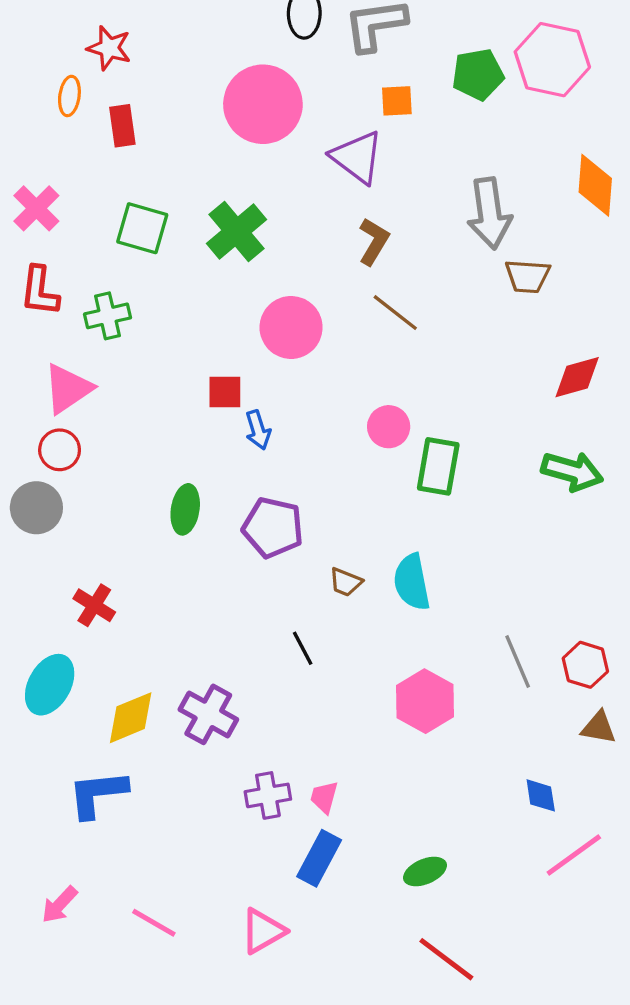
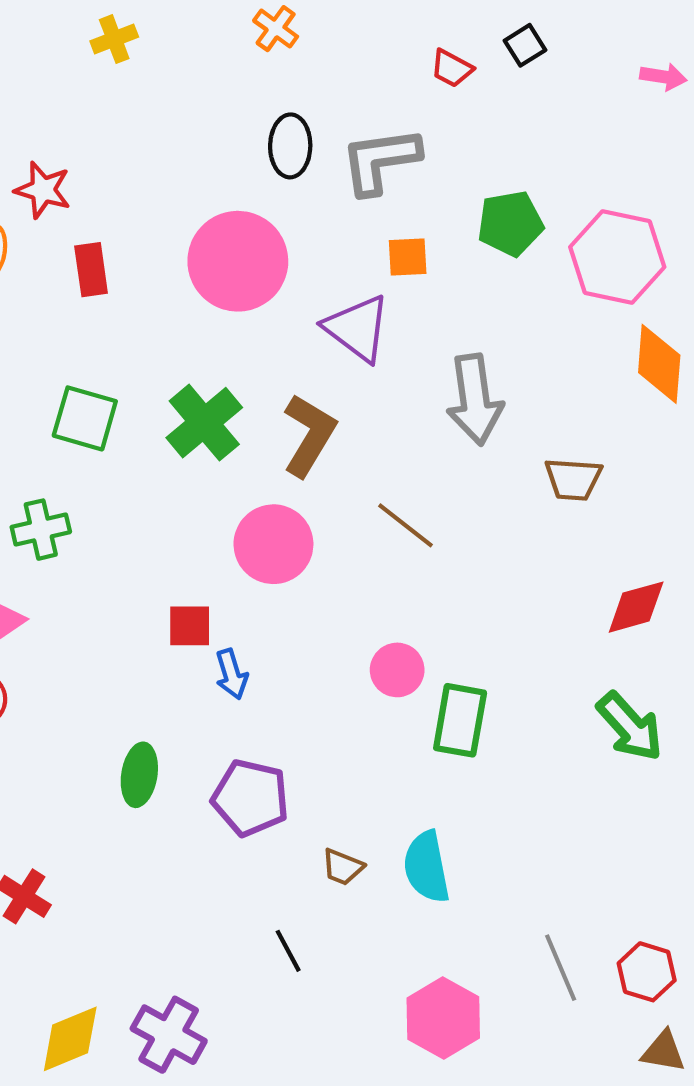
pink hexagon: (552, 60) -> (617, 257), moved
red rectangle: (122, 126) -> (91, 270), moved
gray arrow: (489, 213) -> (475, 400), moved
brown L-shape: (374, 241) -> (309, 435), moved, size x1.4
green arrow: (572, 471) -> (630, 727), turned 32

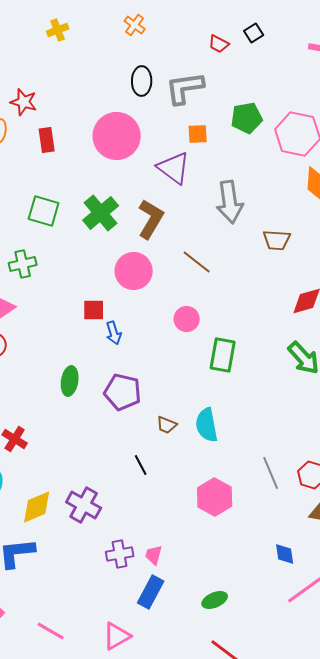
pink circle: (397, 670) -> (187, 319), moved

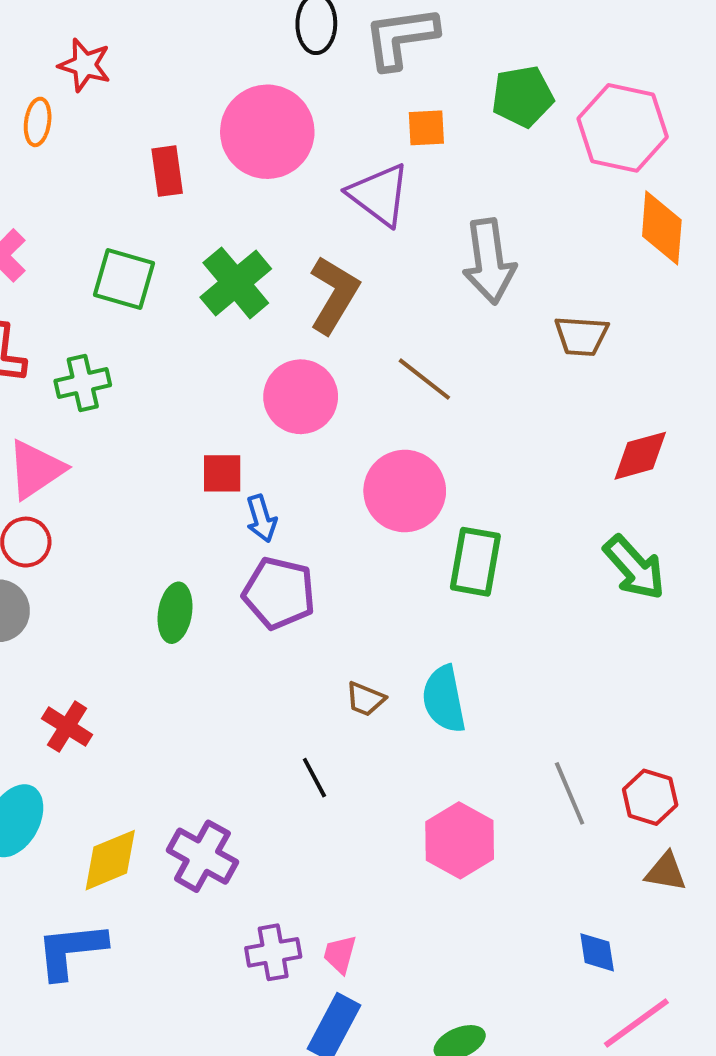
red rectangle: (47, 140) -> (167, 171), moved
pink circle: (187, 319) -> (405, 491), size x1.6
purple pentagon: (123, 392) -> (279, 593), moved

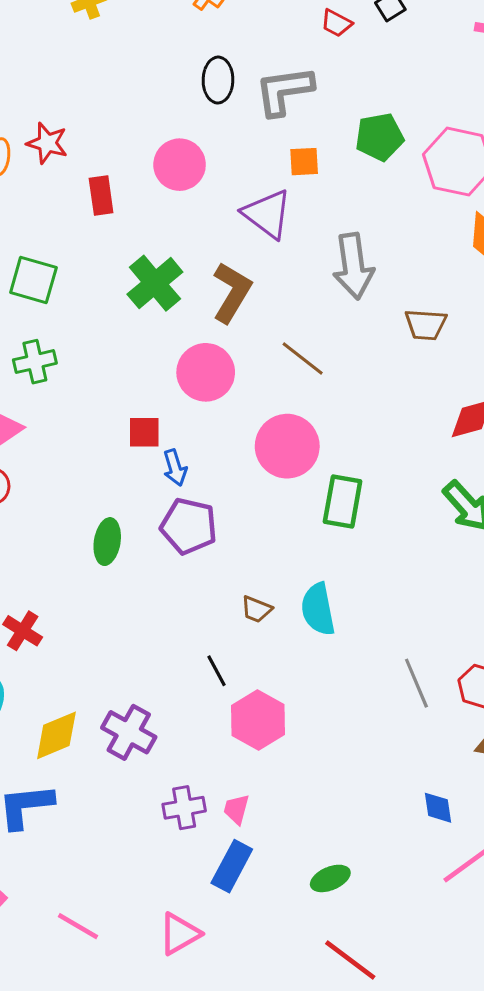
red star: (85, 65) -> (47, 143), moved
pink circle: (267, 132) -> (180, 165), size x0.7
green square: (124, 279) -> (33, 280), moved
pink hexagon: (460, 840) -> (258, 720), moved

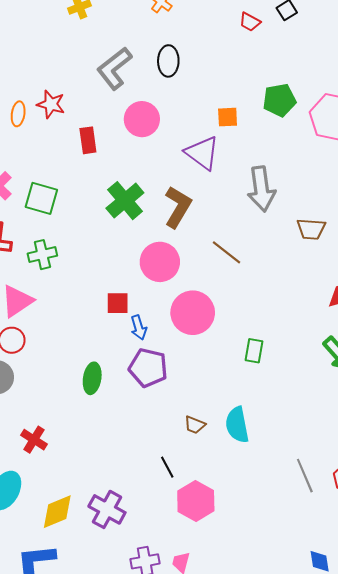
gray L-shape: (284, 91) -> (114, 68), moved, turned -30
pink circle: (287, 446) -> (193, 313), moved
green rectangle: (343, 502) -> (254, 351), size x0.7

